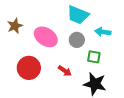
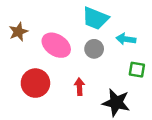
green square: (94, 57) -> (137, 70), moved
red arrow: (65, 71) -> (79, 87), turned -128

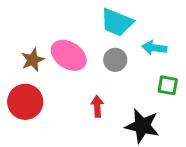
brown star: (18, 32) -> (33, 60), moved
red circle: (35, 83) -> (25, 102), moved

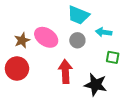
red arrow: (97, 106) -> (65, 72), size x1.6

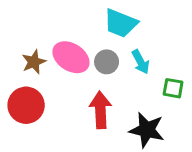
cyan arrow: (104, 32) -> (141, 62), moved, turned -126
gray circle: (77, 40) -> (107, 62), moved

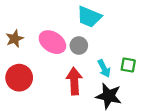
brown star: (34, 62) -> (15, 39), moved
cyan arrow: (141, 62) -> (104, 68), moved

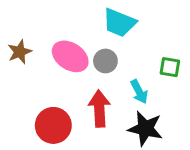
green square: (128, 65) -> (170, 67), moved
red circle: (19, 78) -> (53, 125), moved

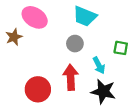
pink ellipse: (70, 56) -> (35, 17), moved

